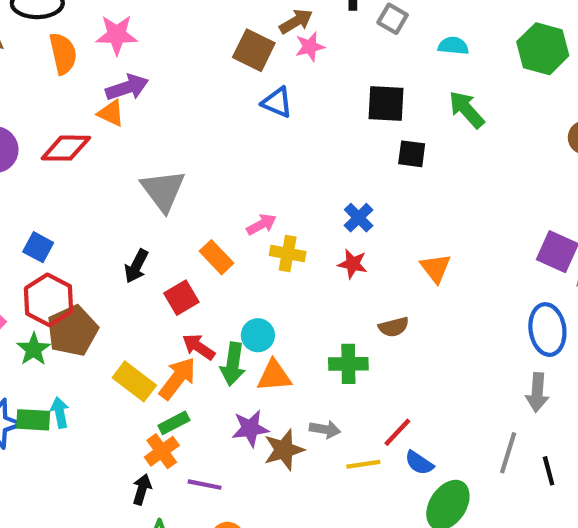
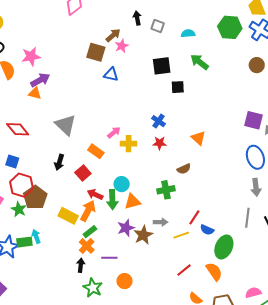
red diamond: (66, 148) -> (18, 129), moved, turned 60

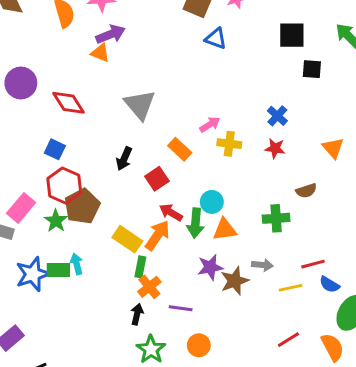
red line: (194, 217) -> (313, 264), turned 35
green rectangle: (90, 232) -> (140, 267), moved, turned -48

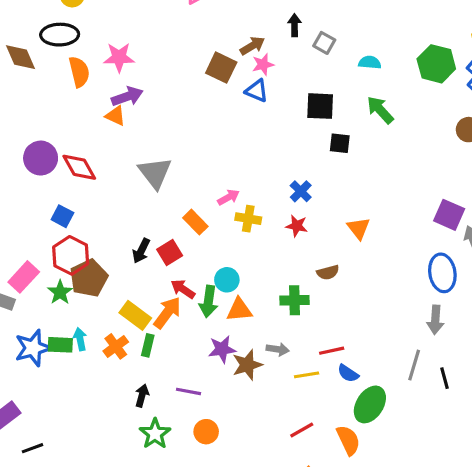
blue triangle: (216, 39) -> (257, 91), moved
purple circle: (21, 83) -> (41, 158), moved
black arrow: (124, 159) -> (141, 251), moved
orange cross: (149, 287) -> (116, 346), moved

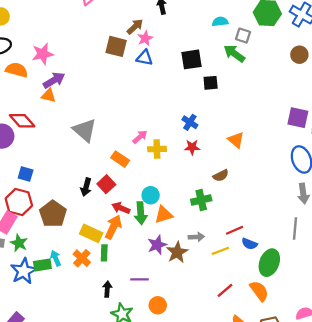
gray square: (324, 43) -> (243, 36), moved
orange semicircle: (79, 72) -> (17, 70), turned -50
red diamond: (79, 167) -> (22, 121), moved
red hexagon: (71, 255) -> (19, 202), moved
green star: (60, 292) -> (19, 243), moved

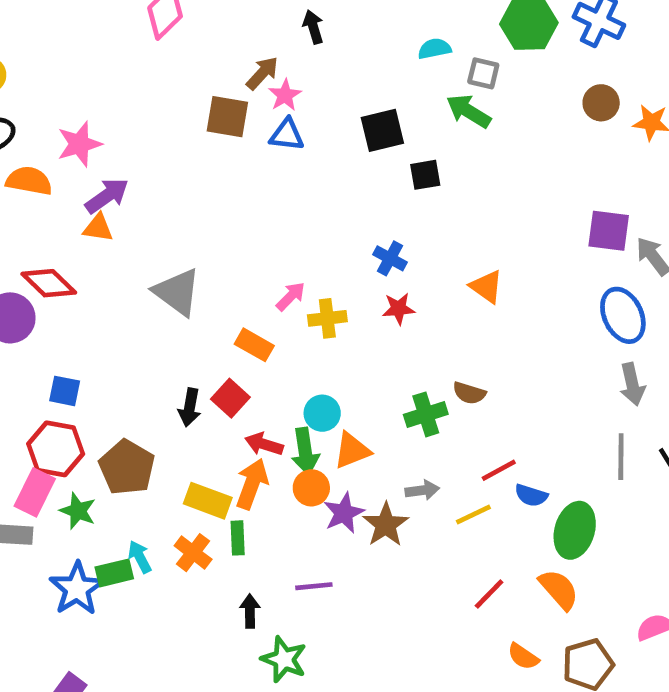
brown semicircle: (221, 176) -> (469, 393), moved, turned 49
green star: (19, 243) -> (78, 511), moved
orange circle: (158, 305) -> (311, 488), moved

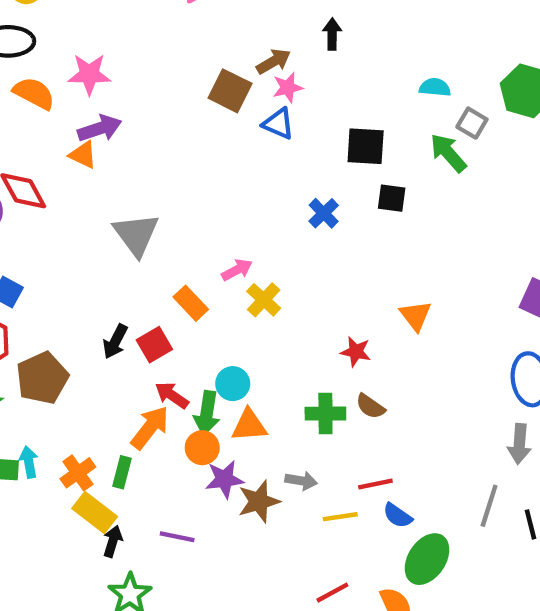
blue cross: (390, 258) -> (324, 213), moved
red star: (399, 309) -> (356, 352), moved
yellow cross: (327, 318) -> (264, 300), turned 32
yellow rectangle: (208, 501) -> (95, 512), moved

